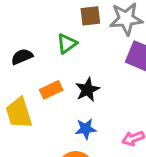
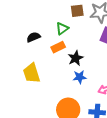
orange rectangle: (51, 90) -> (58, 47), moved
blue star: (86, 129) -> (80, 77), moved

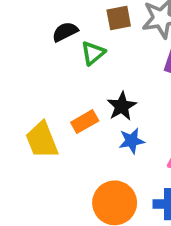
black semicircle: (33, 37) -> (65, 32), moved
orange rectangle: (58, 47) -> (85, 122), moved

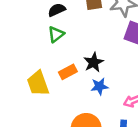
green triangle: (93, 53) -> (56, 34), moved

